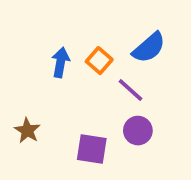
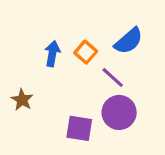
brown star: (27, 131) -> (22, 100), moved
purple circle: (138, 131) -> (119, 112), size x1.4

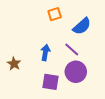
orange square: (86, 52) -> (55, 14), moved, turned 32
blue arrow: (52, 54) -> (45, 53), moved

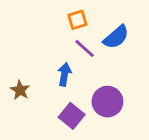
purple line: (72, 50) -> (85, 48), moved
purple square: (50, 82) -> (72, 116), turned 30

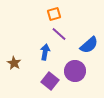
blue semicircle: (116, 37) -> (89, 45), moved

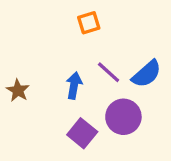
purple line: (59, 34) -> (109, 72), moved
brown star: (14, 63) -> (18, 90), moved

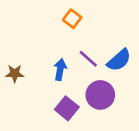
orange square: (89, 23) -> (72, 19), turned -36
brown star: (18, 90) -> (15, 74), turned -30

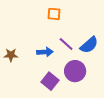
orange square: (72, 19) -> (54, 14), turned -32
blue arrow: (60, 70) -> (45, 52), turned 77

